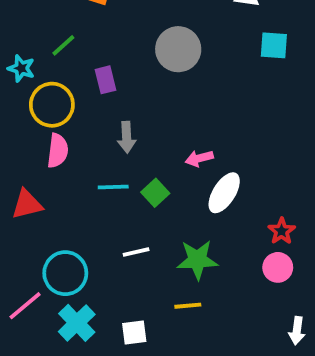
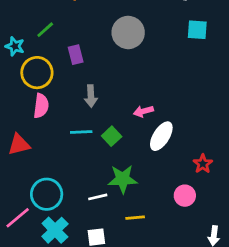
white line: (136, 252) -> (98, 197), moved
green star: (197, 260) -> (123, 179), moved
pink circle: (278, 267) -> (185, 196), moved

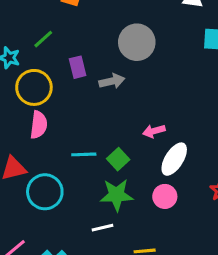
gray arrow: (91, 96) -> (112, 81), moved, turned -100
green star: (123, 179) -> (117, 195), moved
cyan circle: (47, 194) -> (45, 192), moved
pink circle: (185, 196) -> (165, 196), moved

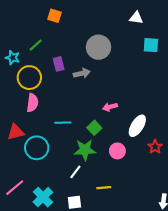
green square: (118, 159) -> (94, 128), moved
white ellipse: (174, 159) -> (137, 126), moved
white line: (103, 228) -> (75, 172), turned -40

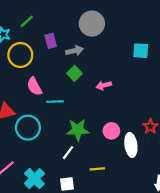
cyan square: (151, 45) -> (141, 51), moved
pink semicircle: (32, 103) -> (34, 86), moved, turned 144
white ellipse: (137, 126) -> (131, 145), moved, turned -40
green square: (94, 128) -> (75, 73), moved

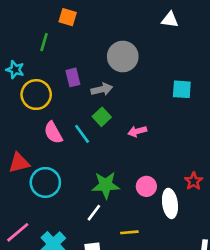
green line: (27, 21) -> (44, 42), moved, turned -32
cyan line: (55, 102) -> (82, 134), moved, turned 56

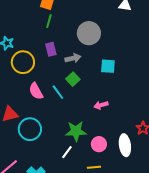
green line: (44, 42) -> (49, 21), moved
cyan square: (182, 89) -> (108, 66), moved
pink arrow: (137, 131) -> (101, 105), moved
pink circle: (146, 186) -> (99, 144), moved

